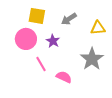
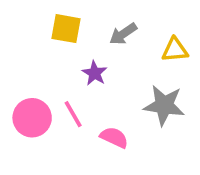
pink circle: (26, 39) -> (32, 118), moved
gray star: (92, 59) -> (164, 105), turned -30

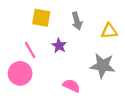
gray arrow: (123, 34) -> (77, 21), turned -72
pink line: (73, 114) -> (30, 50), moved

